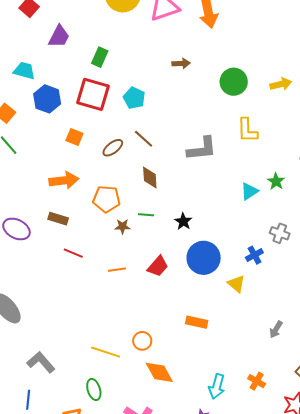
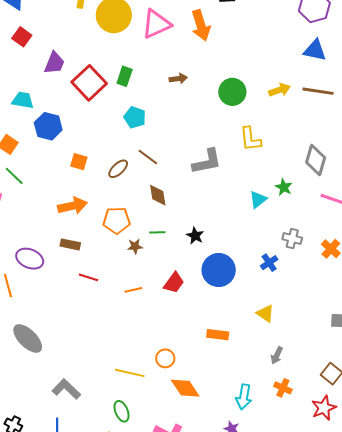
green rectangle: (100, 57) -> (125, 76), moved
red square: (93, 94) -> (89, 83), moved, turned 36
yellow triangle: (236, 284) -> (265, 313), moved
gray arrow: (276, 329) -> (277, 355), moved

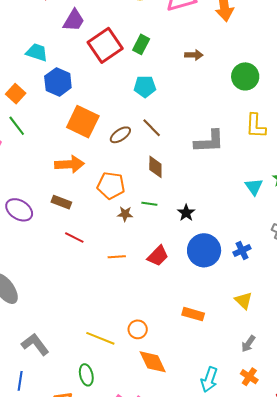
cyan pentagon: (135, 117) -> (145, 87), turned -30
orange square: (79, 162) -> (83, 122), size x1.8
cyan triangle: (258, 200) -> (254, 187), turned -36
blue cross: (269, 263) -> (242, 250), moved

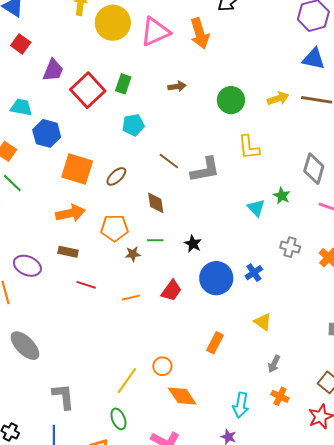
brown line: (152, 128) -> (169, 161), moved
orange rectangle: (193, 314) -> (215, 343), turned -70
yellow line: (100, 338) -> (127, 381), turned -68
gray L-shape: (35, 344) -> (63, 396), turned 40

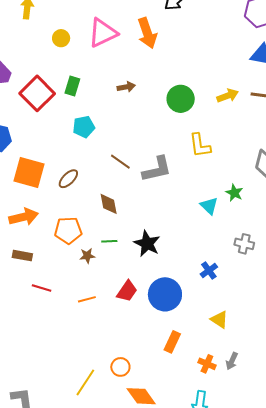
yellow circle: (113, 23) -> (61, 38), moved, size x0.5
black star: (193, 244) -> (147, 244), size x1.5
blue circle: (216, 278) -> (165, 294), moved
orange cross: (280, 396) -> (207, 364), moved

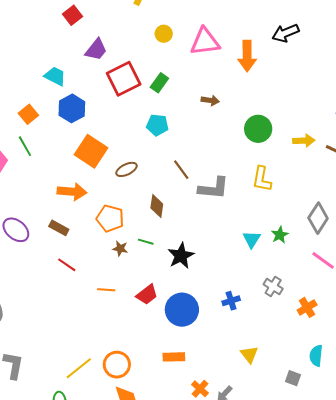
yellow triangle: (219, 319) -> (249, 355), moved
orange rectangle: (172, 342) -> (174, 357), turned 45
orange circle: (120, 367) -> (117, 365), size x1.4

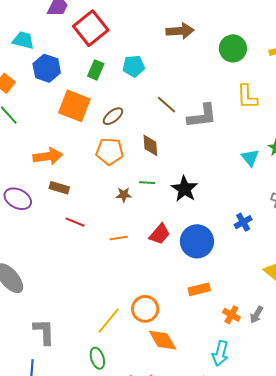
green rectangle: (159, 83) -> (96, 70), moved
brown arrow: (210, 100) -> (180, 31), size x1.5
orange arrow: (72, 192) -> (48, 156), moved
orange pentagon: (110, 218) -> (110, 151), moved

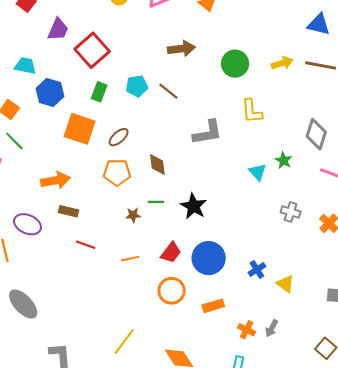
brown line: (166, 105) -> (168, 91), moved
blue cross: (243, 222) -> (257, 269), moved
orange circle: (145, 309) -> (172, 291), moved

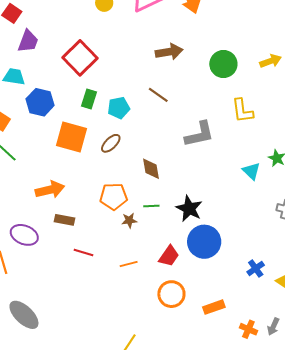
purple trapezoid: (58, 29) -> (28, 41), moved
cyan pentagon: (137, 86) -> (119, 108), moved
orange pentagon: (117, 172) -> (114, 196), moved
blue circle: (209, 258) -> (204, 242), moved

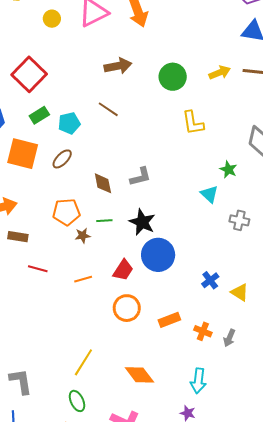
green rectangle: (89, 99) -> (39, 115), turned 42
gray L-shape: (199, 134) -> (140, 177), moved, size x0.7
cyan triangle: (251, 171) -> (209, 194), moved
orange cross: (248, 329) -> (203, 331), moved

